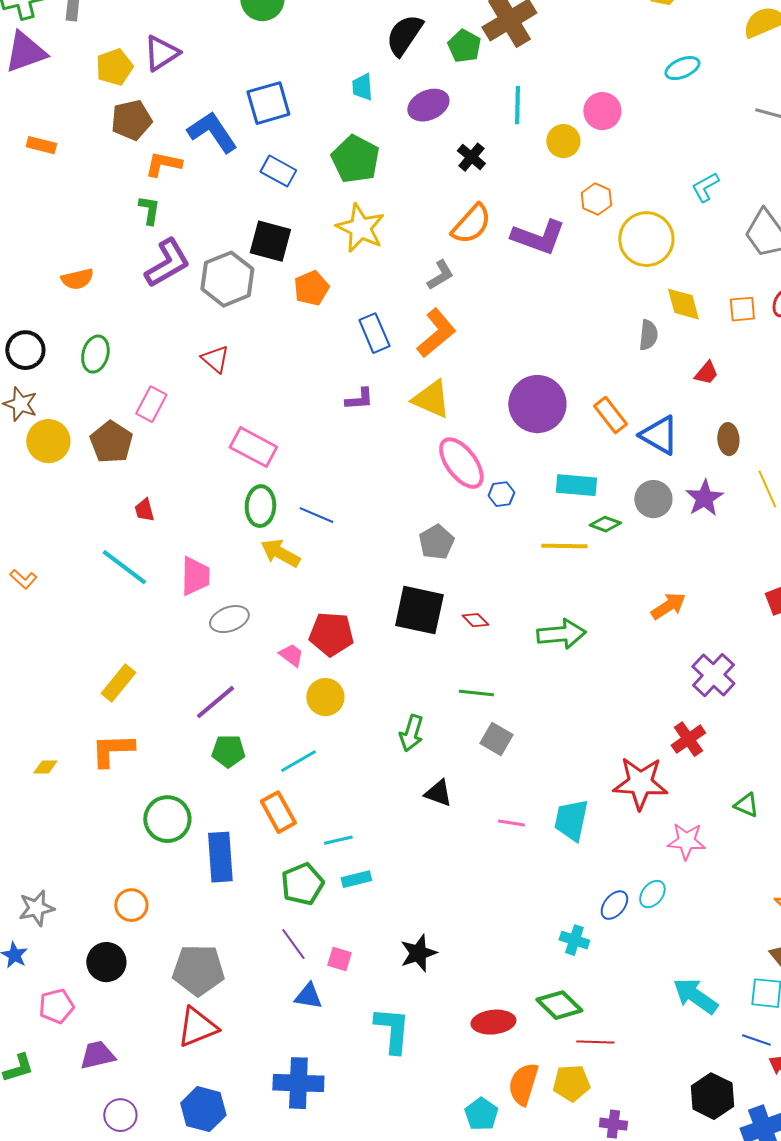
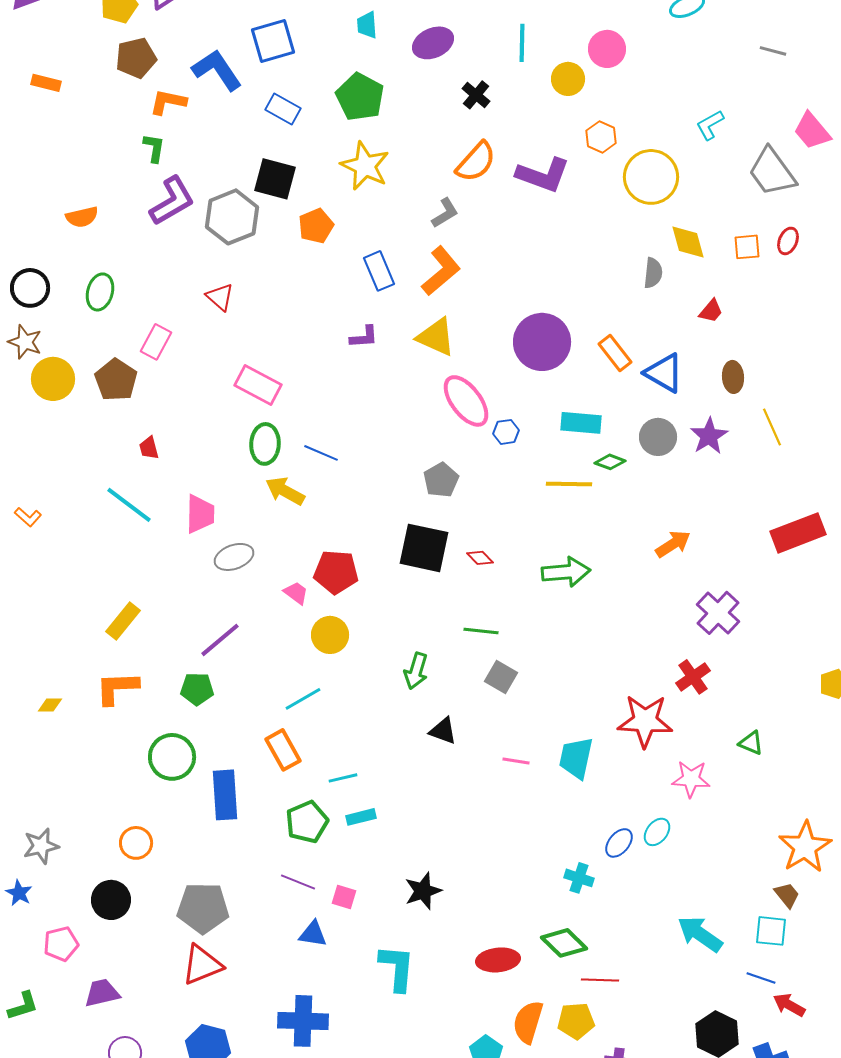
green pentagon: (228, 751) -> (197, 689), moved
purple line: (293, 944) -> (298, 882), turned -32

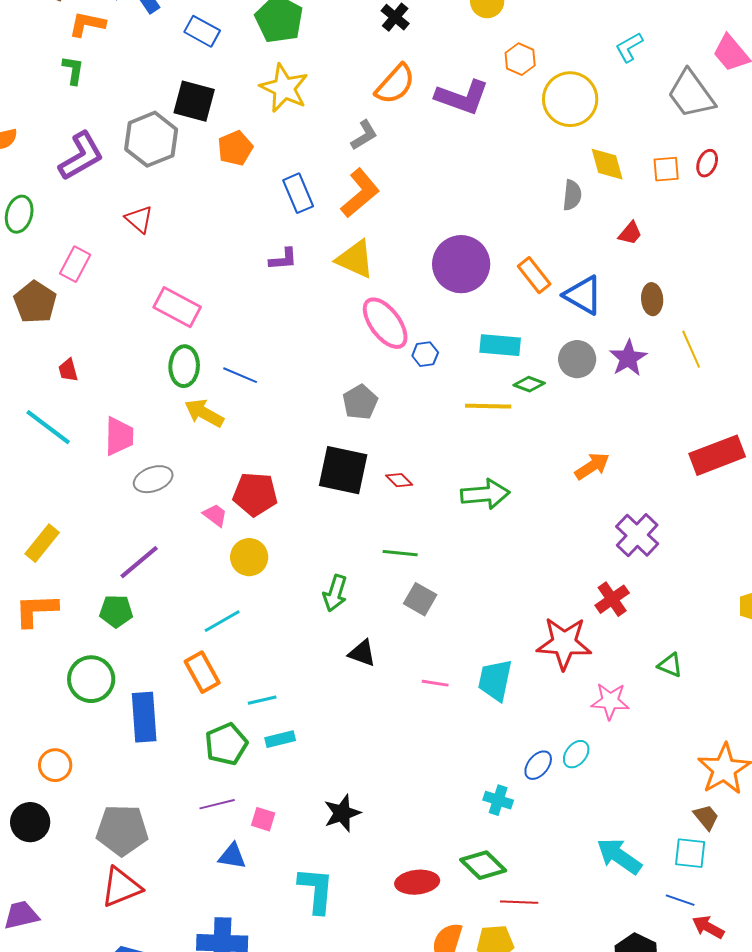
purple L-shape: (172, 201) -> (81, 156), moved
purple line: (298, 882) -> (217, 804), turned -36

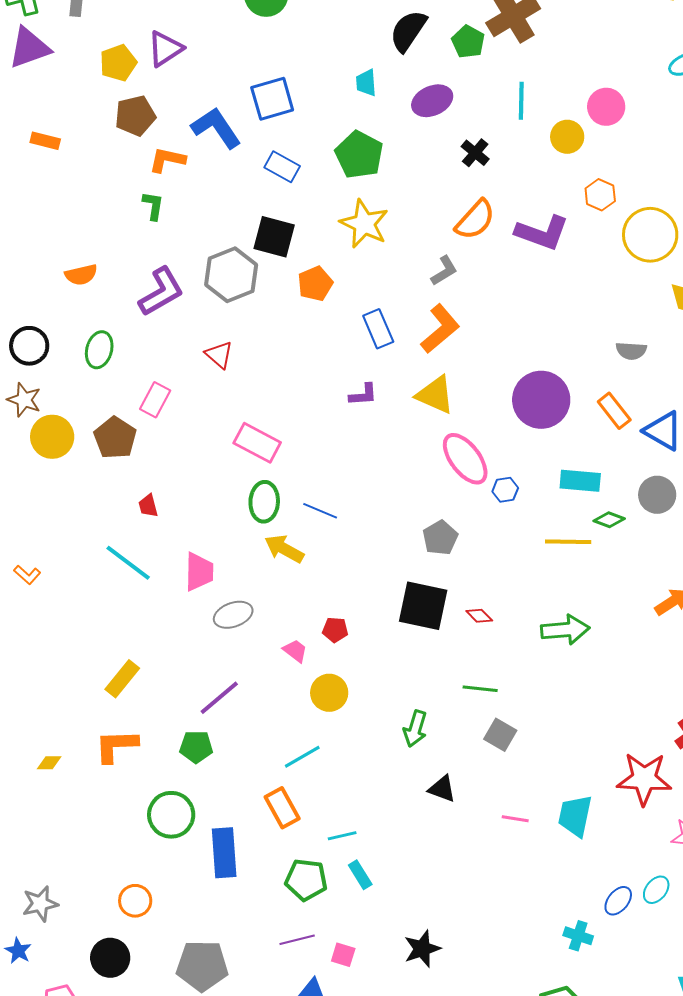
gray semicircle: (572, 195) -> (631, 351), moved, turned 88
red pentagon: (255, 494) -> (335, 630), size x0.6
cyan rectangle: (280, 739) -> (360, 875), turned 72
green pentagon: (226, 744) -> (306, 880), turned 30

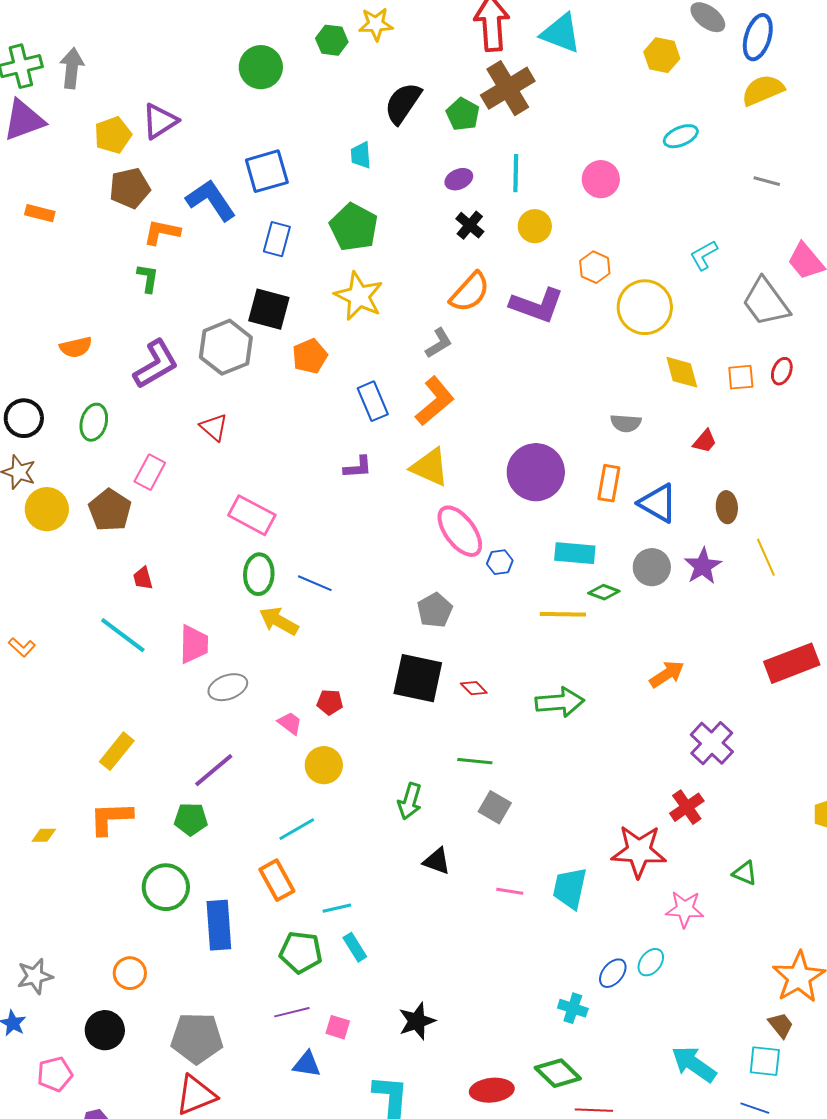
purple ellipse: (432, 101) -> (459, 179), moved, size x0.7
yellow circle: (567, 137) -> (535, 226), moved
blue rectangle: (282, 167) -> (277, 239), turned 76
orange rectangle: (614, 411) -> (609, 483), turned 48

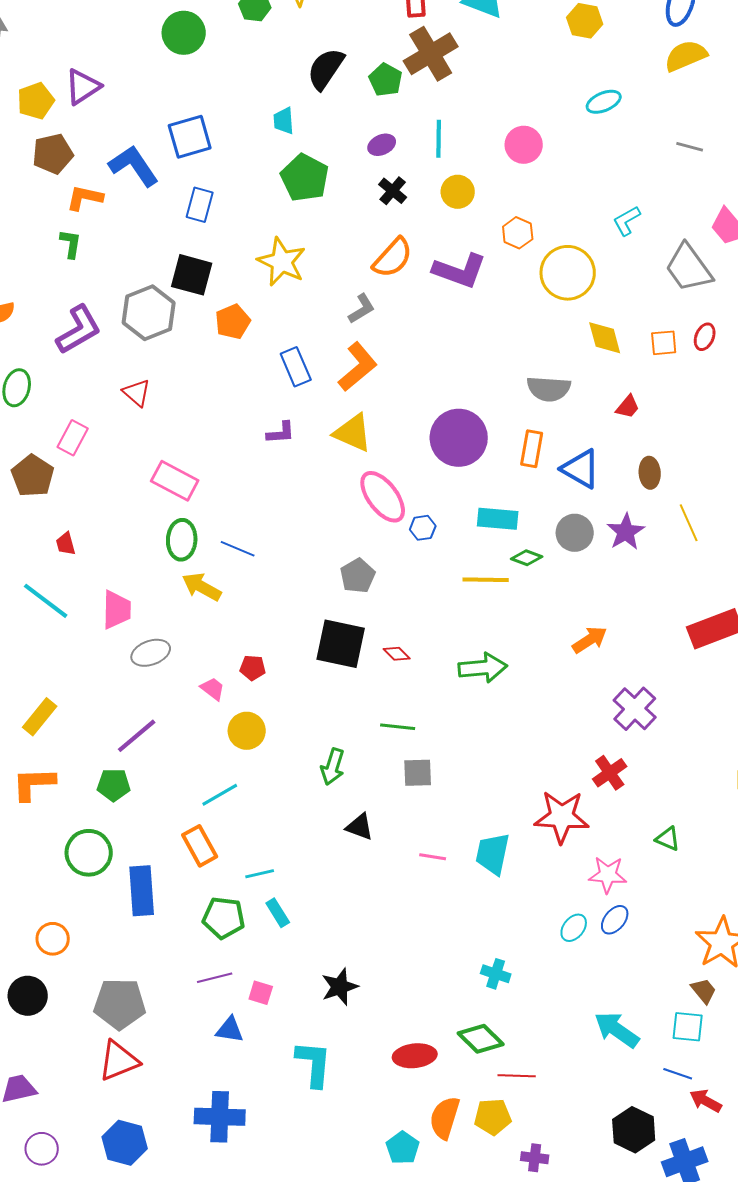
green pentagon: (354, 227) -> (305, 178), moved
gray semicircle: (626, 423) -> (549, 389), size x1.4
gray square: (495, 807) -> (418, 773), turned -32
blue ellipse: (613, 973) -> (615, 920), moved

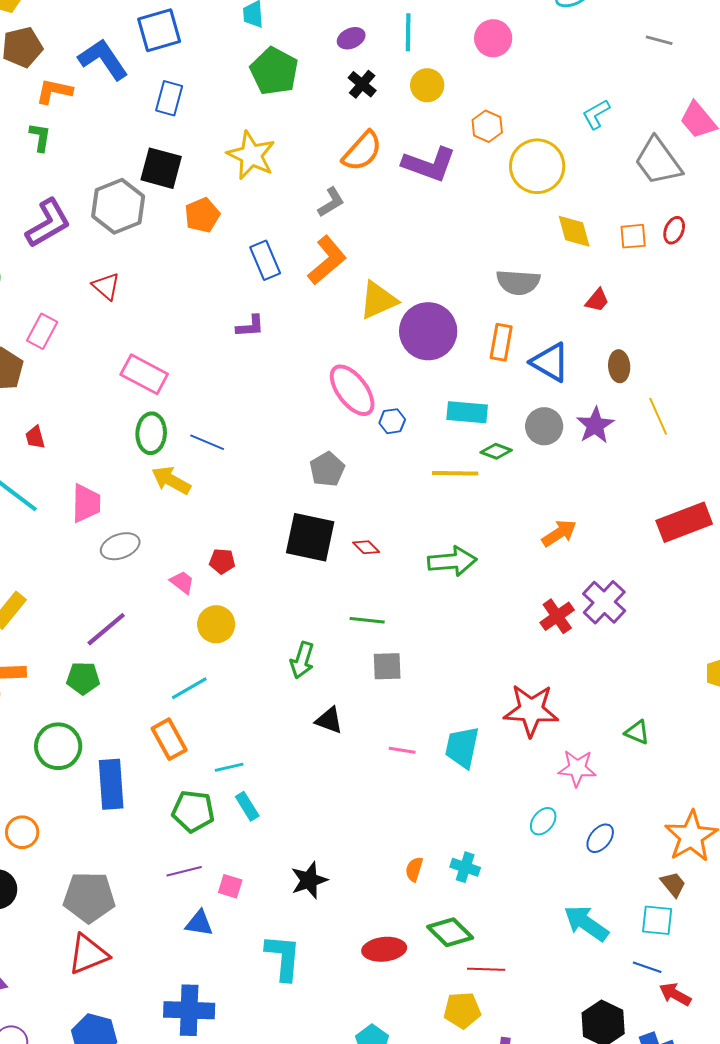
yellow triangle: (353, 433) -> (378, 300), moved, turned -48
red cross: (610, 773) -> (557, 616), moved
blue ellipse: (615, 920) -> (600, 838), moved
orange semicircle: (445, 1118) -> (414, 869), moved, size x0.6

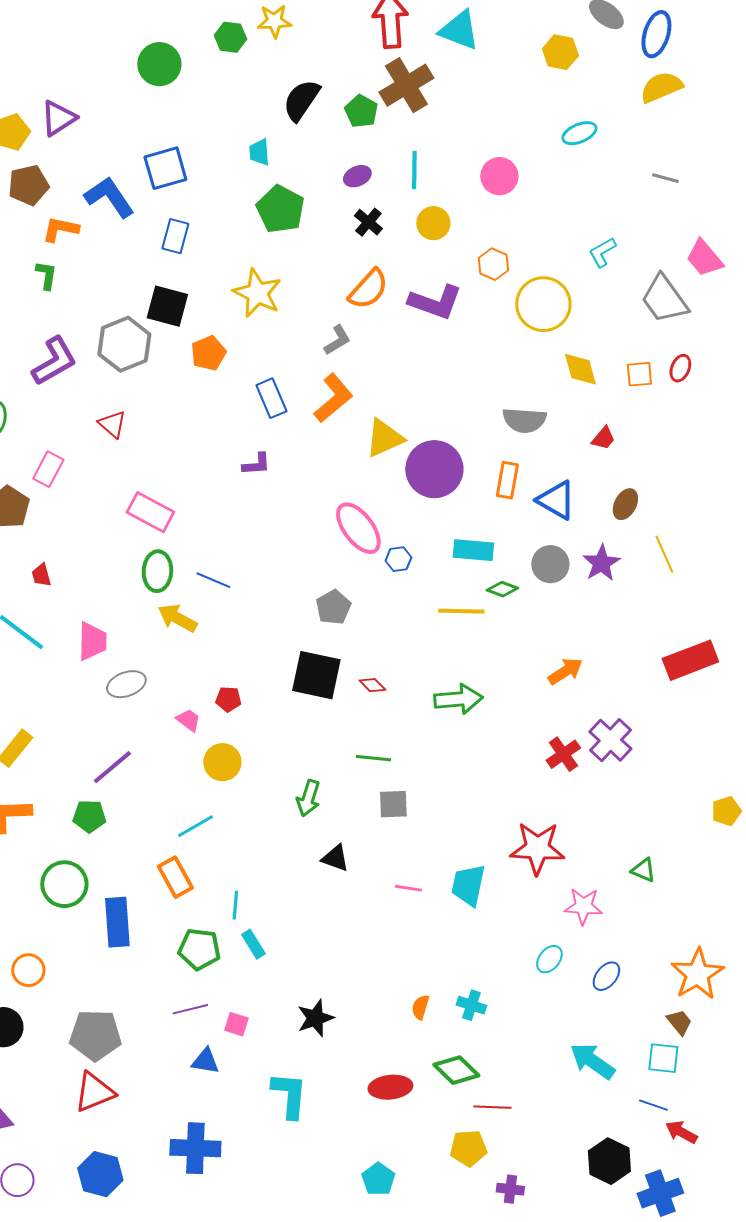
brown ellipse: (619, 366) -> (625, 504), turned 32
cyan line: (229, 767) -> (235, 905), turned -72

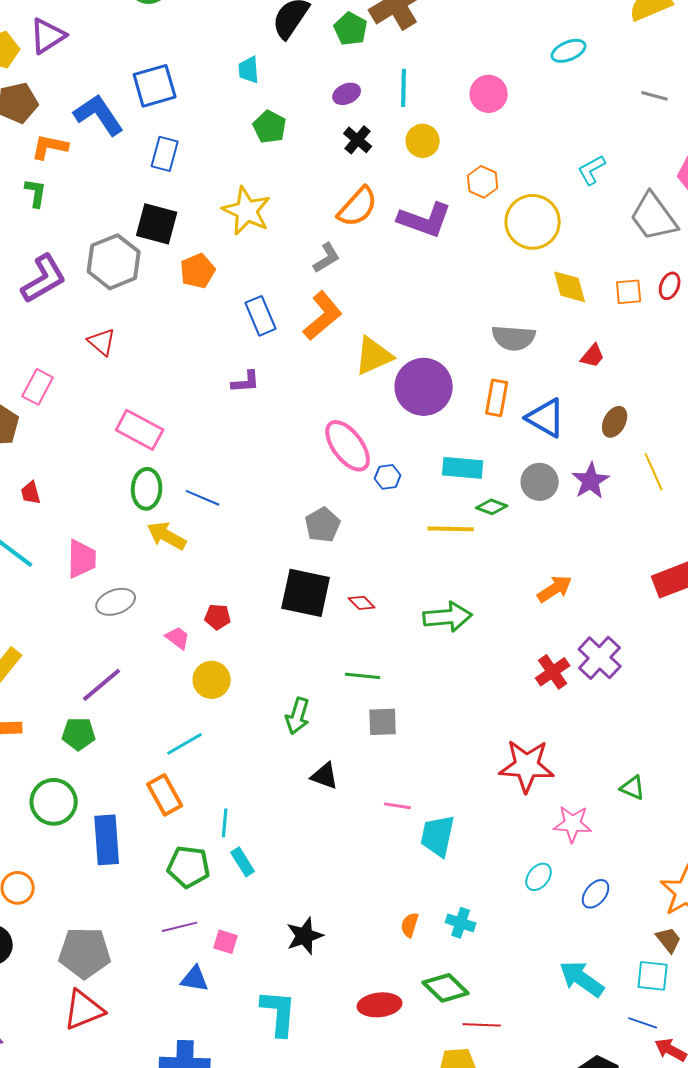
green pentagon: (280, 209) -> (270, 127), size x0.7
cyan trapezoid: (468, 885) -> (438, 836), moved

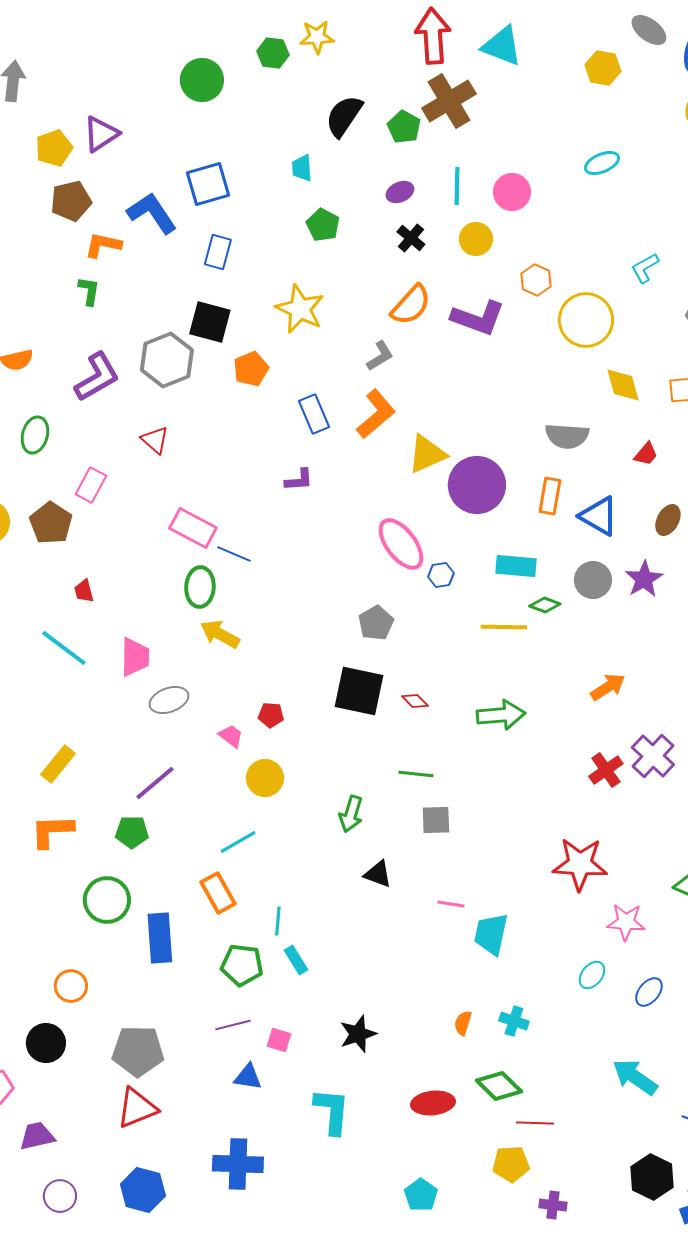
cyan ellipse: (569, 51) -> (602, 163), moved
pink circle: (489, 94) -> (512, 192), moved
blue line: (203, 498) -> (234, 554), moved

